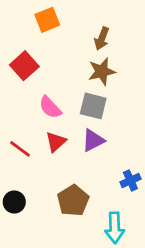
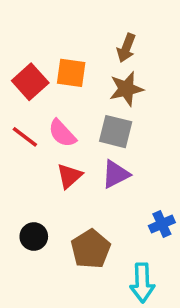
orange square: (47, 20) -> (71, 73), moved, turned 30
red line: (20, 149) -> (25, 137), moved
black circle: (14, 202) -> (34, 236), moved

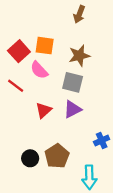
brown arrow: (126, 48) -> (79, 14), moved
pink semicircle: (62, 133) -> (39, 70), moved
black circle: (34, 236) -> (30, 158), moved

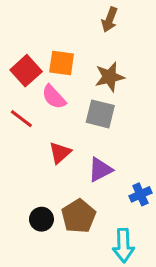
purple triangle: (73, 109) -> (100, 170), moved

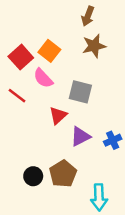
orange square: (62, 63) -> (49, 51), turned 30
brown star: (110, 77) -> (94, 46), moved
red triangle: (60, 153) -> (58, 115), moved
blue cross: (140, 194) -> (113, 140), moved

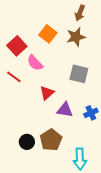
brown arrow: (88, 16) -> (80, 13), moved
orange square: (49, 51) -> (48, 34), moved
gray square: (80, 92) -> (79, 74), moved
purple triangle: (80, 137) -> (65, 110), turned 36

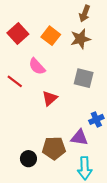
red square: (17, 46) -> (18, 34), moved
purple triangle: (65, 110) -> (79, 137), moved
brown pentagon: (51, 140) -> (54, 148), turned 30
black circle: (27, 142) -> (28, 159), moved

